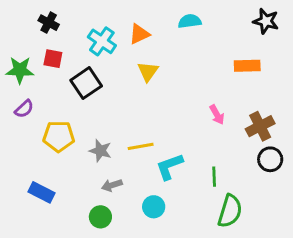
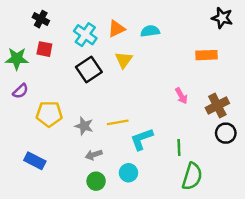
cyan semicircle: (190, 21) -> (150, 31), moved
black square: (86, 83) -> (89, 69), moved
green circle: (100, 217) -> (96, 181), moved

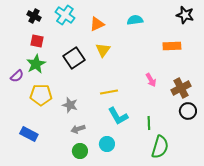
cyan semicircle: (150, 31) -> (135, 20), moved
cyan cross: (85, 35) -> (65, 15), moved
green star: (17, 59) -> (36, 64), moved, turned -30
yellow line: (118, 122) -> (109, 92), moved
cyan L-shape: (142, 139) -> (118, 116), turned -100

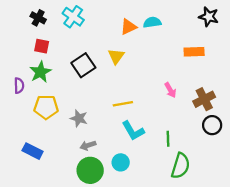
orange triangle: (97, 24) -> (129, 27), moved
purple semicircle: (17, 76) -> (19, 86), turned -48
green circle: (80, 151) -> (90, 170), size x1.5

